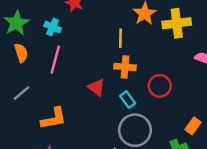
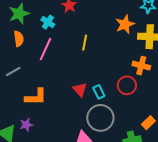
yellow line: (120, 38) -> (85, 43), moved
orange cross: (125, 67) -> (141, 66), moved
red triangle: (96, 87) -> (80, 90), moved

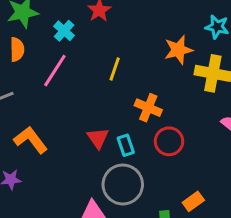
orange cross: (141, 66) -> (148, 108), moved
orange L-shape: (36, 97) -> (31, 140), turned -135

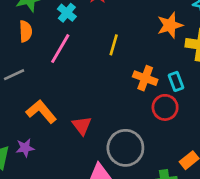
red triangle: (98, 138) -> (82, 125), moved
cyan rectangle: (126, 145) -> (176, 81), moved

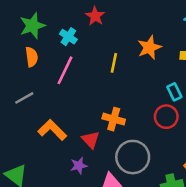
orange star: (170, 25) -> (149, 47), moved
orange cross: (145, 78) -> (114, 119), moved
purple star: (25, 148) -> (79, 166), moved

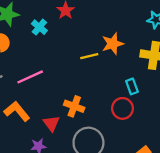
yellow line: (114, 63) -> (89, 56), moved, turned 60
pink line: (65, 70) -> (30, 77), moved, turned 35

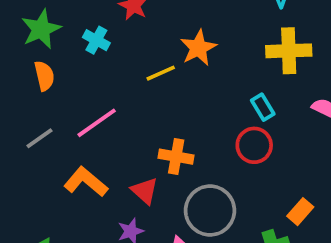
orange star: (113, 44) -> (198, 48), moved
yellow line: (89, 56) -> (161, 73), moved

